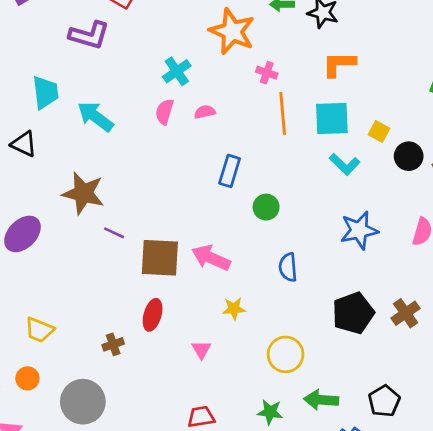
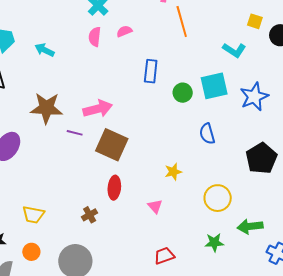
cyan arrow: (95, 117) -> (45, 50), size x0.7
cyan square: (332, 119) -> (214, 86), moved
brown square: (160, 258) -> (112, 145), turned 32
pink arrow: (211, 258) -> (98, 109), moved, turned 152

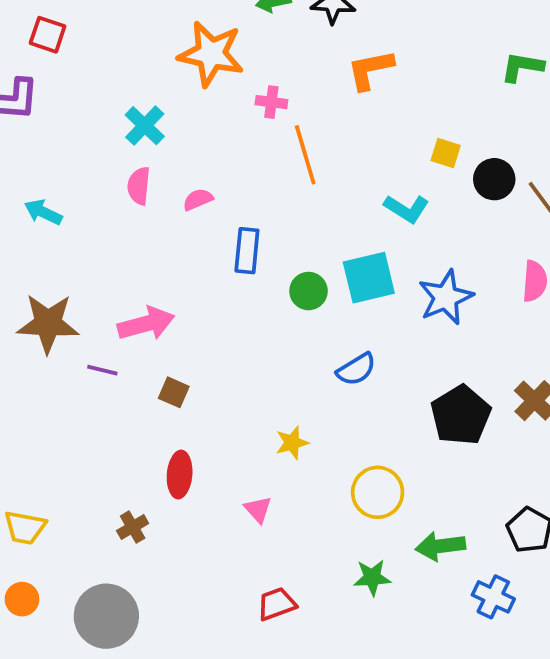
pink semicircle: (124, 31) -> (198, 199), moved
blue semicircle: (207, 134) -> (356, 369), turned -105
brown square: (112, 145) -> (174, 392), size x0.5

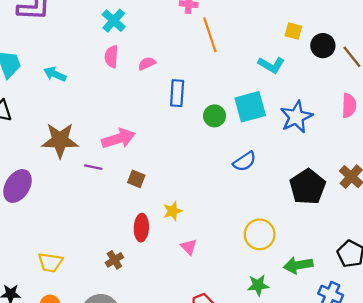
yellow star: (292, 443) -> (173, 211), moved

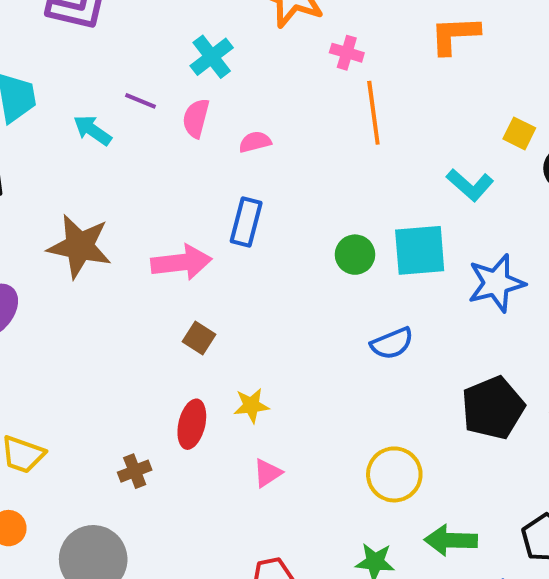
blue rectangle: (177, 93) -> (246, 222), moved
purple line: (93, 167) -> (141, 101), moved
pink triangle: (189, 247) -> (267, 473), turned 30

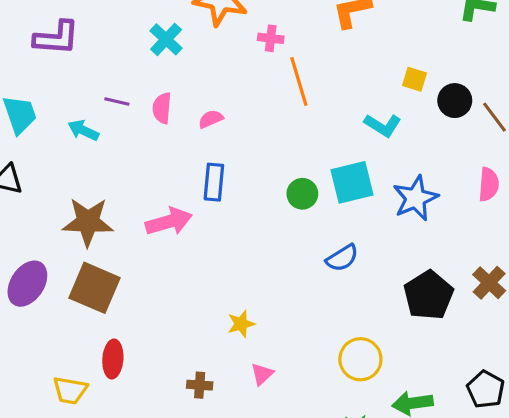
cyan cross: (212, 57) -> (166, 39), moved
brown square: (199, 338) -> (95, 288), moved, size x2.0
red ellipse: (192, 424) -> (113, 359), moved
brown cross: (135, 471) -> (200, 385), moved, turned 35

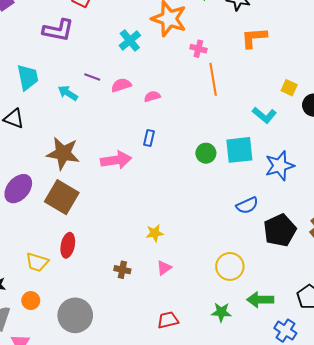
pink semicircle: (162, 108) -> (121, 85), turned 60
blue rectangle: (214, 182) -> (149, 138), size x0.7
blue semicircle: (342, 258) -> (247, 205), moved

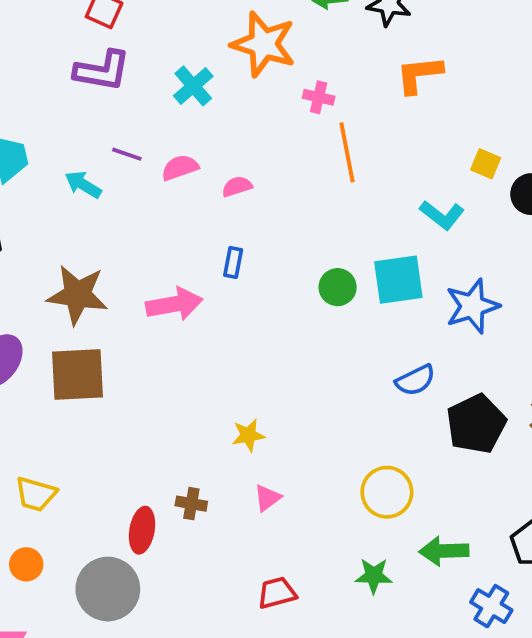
purple L-shape: (58, 30) -> (102, 71), moved
brown square: (62, 197) -> (77, 374), turned -32
red ellipse: (68, 245) -> (142, 530), moved

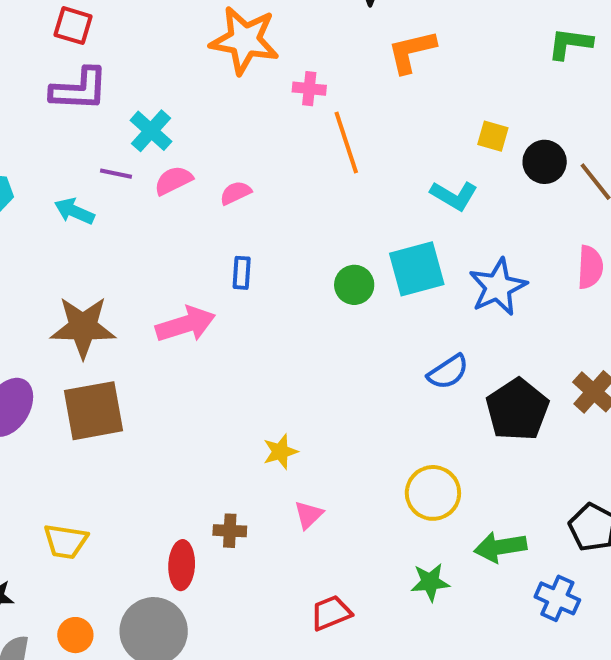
cyan cross: (193, 86) -> (151, 131), moved
orange circle: (26, 564) -> (75, 635), moved

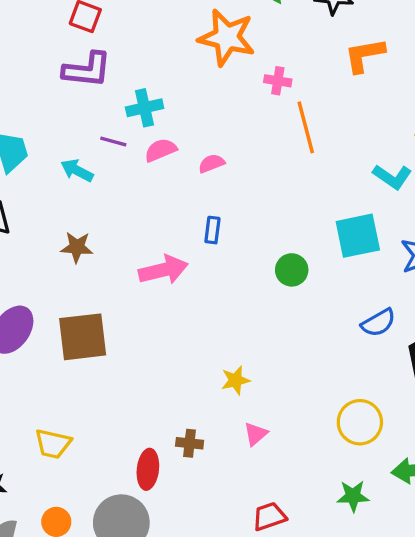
cyan cross: (151, 131) -> (145, 108), turned 32
green circle: (354, 285) -> (292, 270), moved
brown star: (83, 327) -> (77, 247), moved, size x0.6

